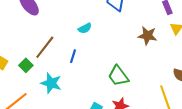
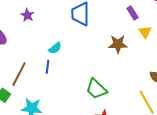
blue line: (73, 56) -> (47, 67), moved

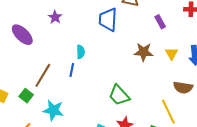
yellow triangle: (145, 32) -> (172, 54), moved
cyan semicircle: (55, 48) -> (81, 52), turned -56

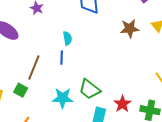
green trapezoid: (119, 95) -> (89, 89), moved
cyan star: (53, 110) -> (63, 98), moved

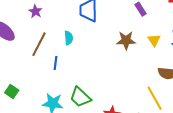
cyan semicircle: (67, 38) -> (69, 38), moved
brown line: (34, 68) -> (39, 44), moved

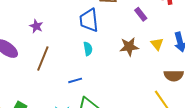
cyan semicircle: (69, 38) -> (88, 49), moved
blue line: (56, 63) -> (75, 80), moved, turned 72

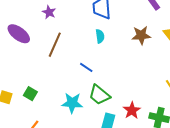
blue line: (75, 80) -> (86, 67), turned 48

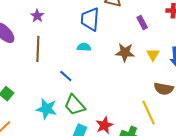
cyan semicircle: (100, 36) -> (84, 47), turned -88
brown line: (55, 45) -> (38, 49), turned -30

